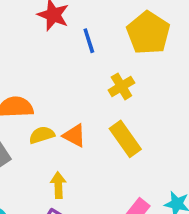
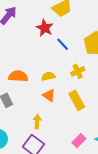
blue line: (89, 41) -> (63, 44), turned -32
yellow semicircle: (42, 135) -> (48, 76), moved

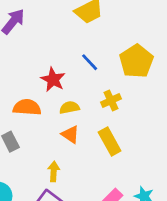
red star: (45, 28) -> (53, 79), moved

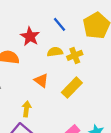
yellow semicircle: (69, 108) -> (55, 52), moved
yellow rectangle: (110, 141) -> (72, 88), turned 70

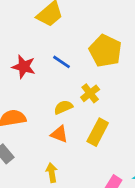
red star: (30, 36) -> (24, 67), moved
yellow semicircle: (55, 52) -> (63, 107), moved

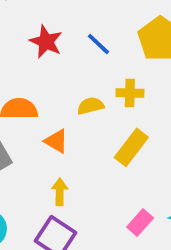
yellow cross: (90, 93) -> (130, 93), turned 30
orange triangle: (59, 134) -> (56, 141), moved

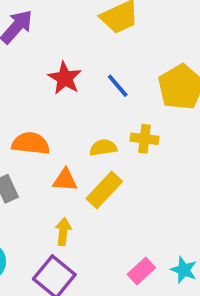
orange triangle: (56, 141) -> (65, 180), turned -32
yellow rectangle: (131, 147) -> (104, 190), moved

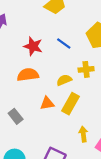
orange semicircle: (31, 143) -> (28, 75), moved
yellow arrow: (63, 232) -> (83, 134), moved

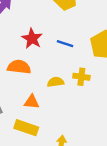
blue line: (64, 43) -> (65, 44), turned -32
yellow rectangle: (71, 104) -> (26, 128), moved, turned 65

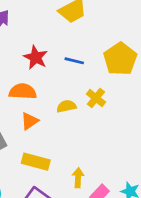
yellow cross: (81, 77) -> (96, 98), turned 35
orange triangle: (32, 102) -> (30, 121), moved, turned -35

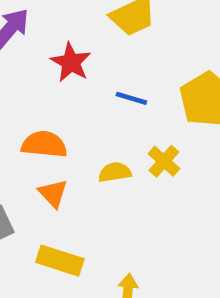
red star: (36, 57) -> (71, 62), moved
orange triangle: (30, 121) -> (53, 193), turned -42

